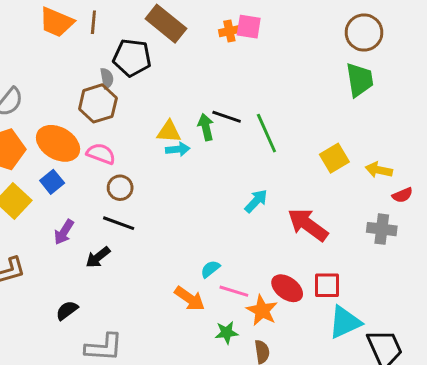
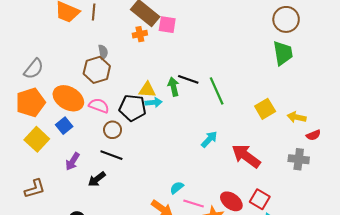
pink square: (249, 27) -> (167, 25), moved
orange cross: (229, 31) -> (140, 34), moved
black pentagon: (132, 58) -> (133, 108), moved
red square: (327, 285) -> (260, 199), turned 30

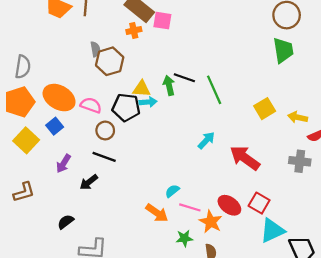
gray semicircle: (34, 69) -> (23, 67), turned -30
brown hexagon: (97, 70) -> (110, 61), moved

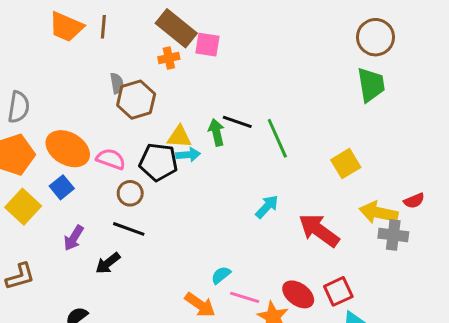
yellow arrow: (298, 117) -> (378, 213), moved, size x1.4
red square: (259, 203) -> (338, 291), turned 35

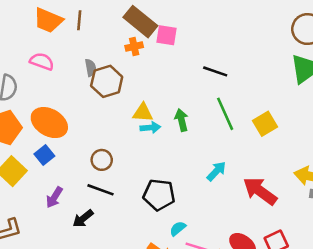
black line: (237, 122) -> (215, 71), moved
green arrow: (216, 132) -> (181, 120), moved
pink semicircle: (111, 159) -> (42, 61), moved
black pentagon: (158, 162) -> (159, 195), moved
yellow square: (346, 164) -> (265, 124), moved

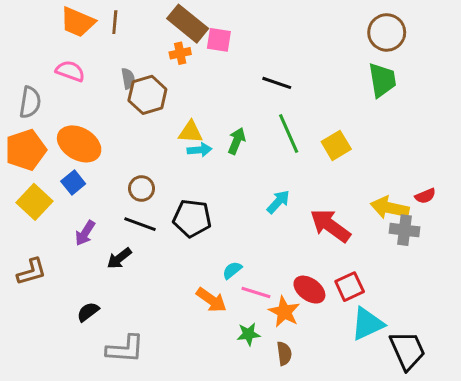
green arrow: (181, 120) -> (237, 141), turned 35
black pentagon: (159, 195) -> (192, 218), moved

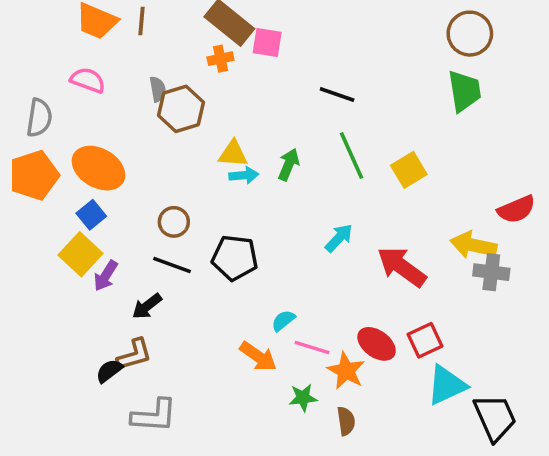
red semicircle: (425, 196) -> (516, 209), moved, size x1.5
yellow square: (35, 202) -> (81, 254), moved
brown L-shape: (32, 272) -> (134, 355), moved

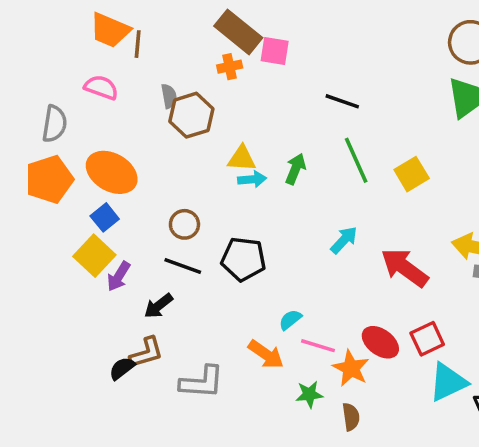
brown line: (142, 21) -> (138, 44), moved
gray L-shape: (154, 416) -> (202, 382), moved

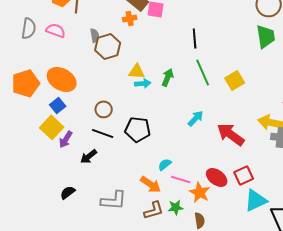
black line: (342, 101) -> (195, 38), turned 66
gray semicircle: (54, 124) -> (29, 28), moved
brown L-shape: (146, 353) -> (154, 210), moved

